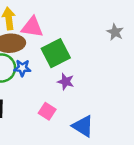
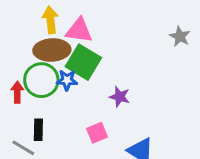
green square: (56, 53) -> (83, 62), moved, turned -32
pink square: (47, 111) -> (97, 133), turned 35

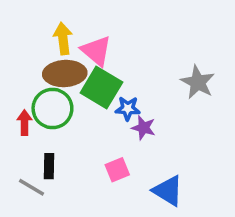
pink triangle: (79, 30) -> (96, 51), turned 32
gray star: (180, 36) -> (198, 82), moved, size x1.4
blue star: (67, 80) -> (128, 108), moved

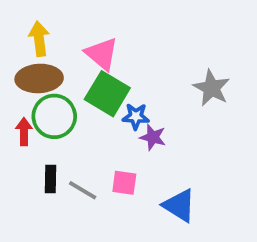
yellow arrow: (63, 39) -> (39, 39), moved
brown ellipse: (65, 74) -> (39, 78), moved
pink square: (117, 170) -> (124, 183), turned 30
gray line: (31, 187) -> (83, 190), moved

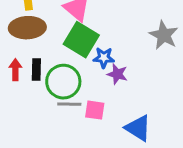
green circle: (54, 116) -> (63, 82), moved
black rectangle: (50, 179) -> (36, 70), moved
gray line: (83, 190) -> (69, 104), moved, turned -30

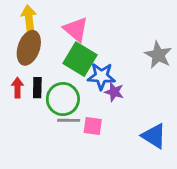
brown ellipse: (27, 28) -> (29, 48), turned -68
blue star: (104, 58) -> (101, 76), size x1.4
blue triangle: (138, 128) -> (154, 136), moved

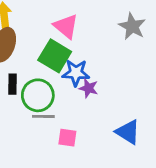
pink triangle: (76, 29) -> (66, 26), moved
gray star: (158, 55) -> (132, 26), moved
pink square: (93, 126) -> (67, 138), moved

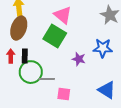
blue star: (76, 73) -> (103, 48), moved
green circle: (38, 95) -> (31, 72), moved

